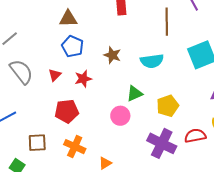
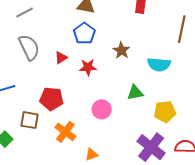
red pentagon: (67, 111) -> (52, 99), moved
pink circle: (120, 116) -> (102, 109), moved

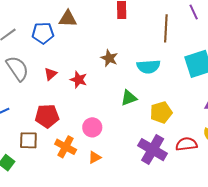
blue pentagon: (84, 33) -> (43, 33), moved, turned -30
red star: (88, 67) -> (79, 80), turned 30
pink circle: (102, 109) -> (92, 127), moved
orange triangle: (92, 154) -> (95, 157), moved

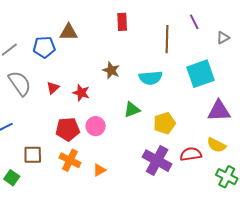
red pentagon: (47, 116) -> (68, 129), moved
pink circle: (92, 127) -> (96, 126), moved

